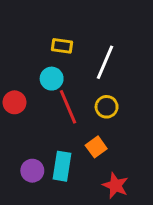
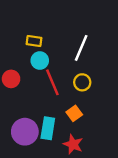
yellow rectangle: (62, 46) -> (34, 41), moved
purple circle: (32, 171) -> (25, 132), size x1.5
red star: (115, 185) -> (73, 144), moved

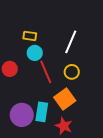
orange square: (74, 113) -> (65, 99), size x1.5

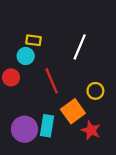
cyan circle: (35, 53) -> (26, 56), moved
yellow circle: (72, 72) -> (95, 91), moved
red star: (64, 126) -> (91, 130), moved

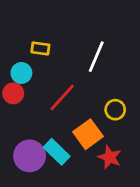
cyan circle: (26, 56) -> (21, 73), moved
red line: (52, 81) -> (62, 97), turned 65
cyan rectangle: (47, 126) -> (57, 152), turned -55

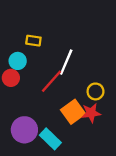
white line: (96, 57) -> (66, 62), moved
cyan rectangle: (57, 152) -> (50, 139), moved
red star: (110, 157) -> (91, 113), moved, turned -30

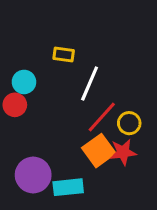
yellow rectangle: (33, 41) -> (64, 55), moved
red line: (51, 81) -> (102, 117), moved
cyan rectangle: (50, 139) -> (68, 187), turned -50

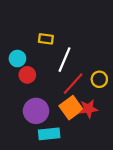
red circle: (15, 105) -> (27, 75), moved
yellow circle: (129, 123) -> (99, 79), moved
purple circle: (33, 175) -> (36, 111), moved

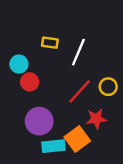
white line: (64, 60) -> (78, 52), moved
orange square: (71, 108) -> (77, 139), moved

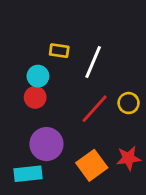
cyan circle: (19, 64) -> (38, 76), moved
red star: (96, 119) -> (129, 158), moved
cyan rectangle: (53, 146) -> (28, 174), moved

